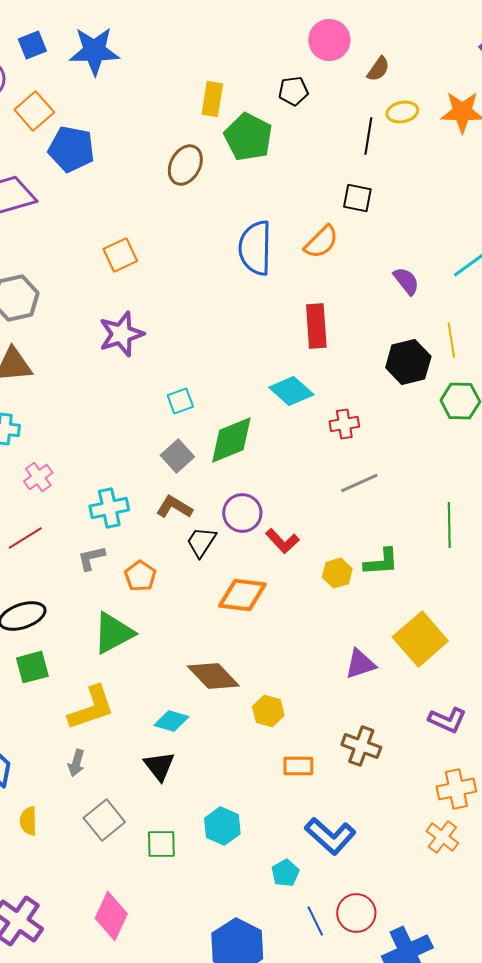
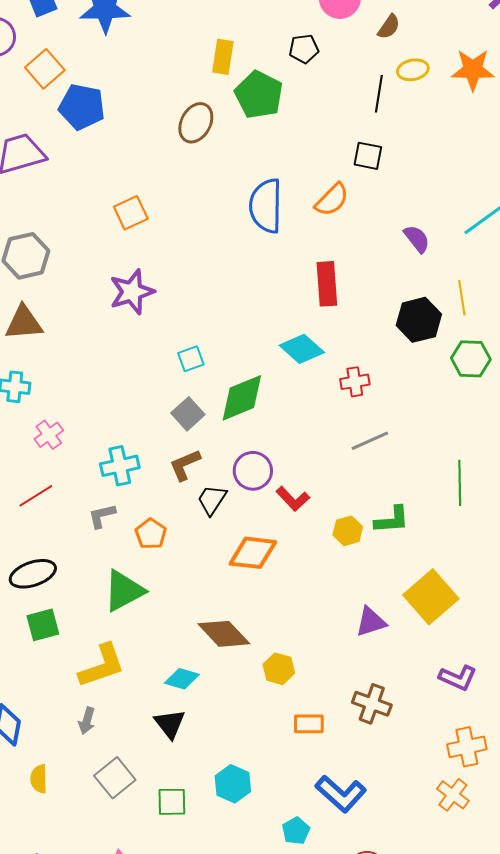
brown L-shape: (174, 507) -> (185, 465), turned -54

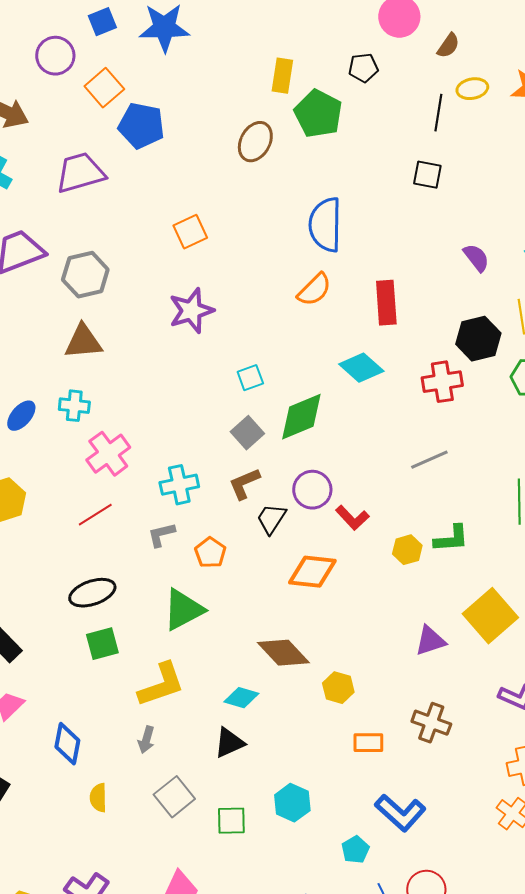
orange semicircle: (332, 200) -> (314, 290), moved
red cross: (355, 382) -> (442, 382), moved, size x1.4
pink cross: (49, 435) -> (108, 454), size x1.5
black triangle: (170, 724) -> (229, 743), turned 44

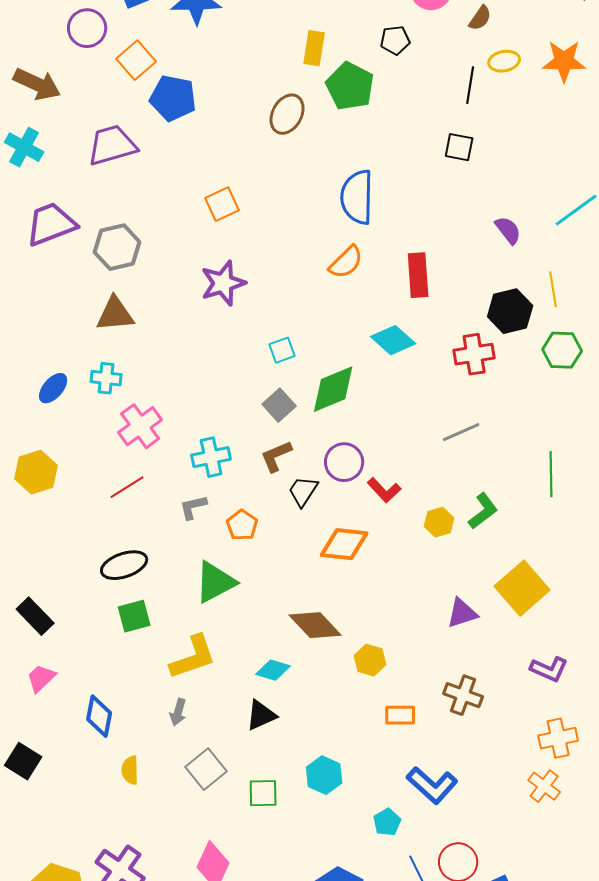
green L-shape: (451, 539) -> (483, 511), turned -33

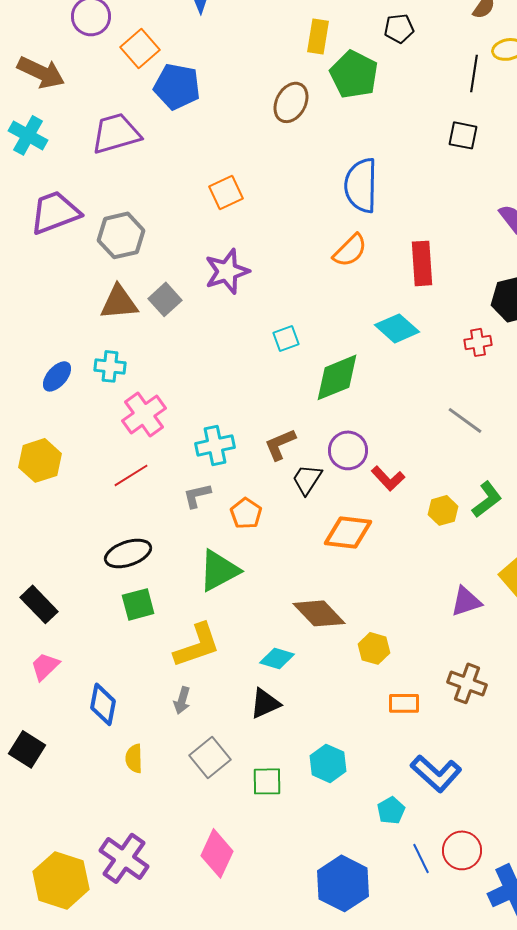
red cross: (474, 354) -> (478, 342), size x0.7
gray square: (279, 405) -> (165, 299), moved
gray line: (461, 432) -> (465, 420), turned 60

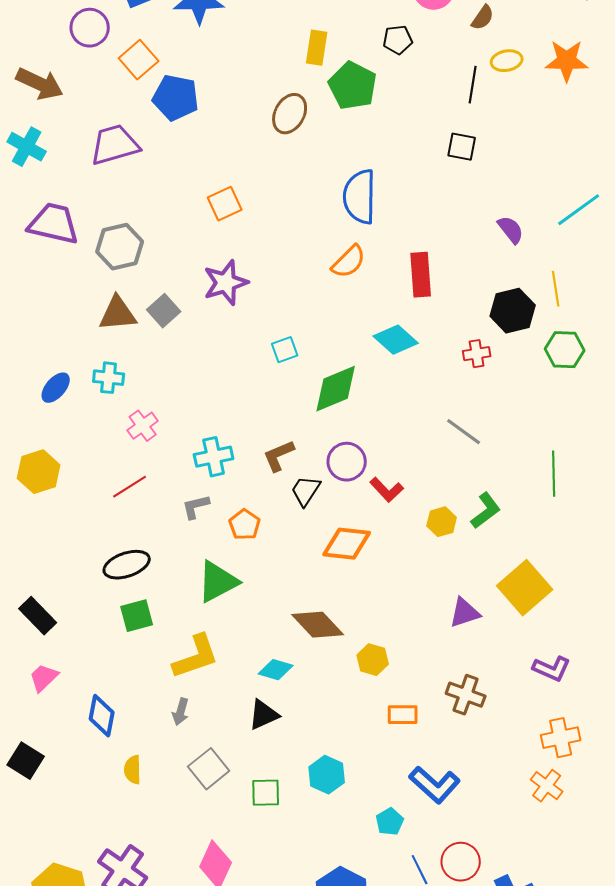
purple trapezoid: (55, 212) -> (54, 224), turned 34
pink cross: (144, 414) -> (143, 426), size x0.7

